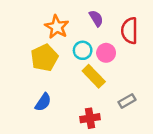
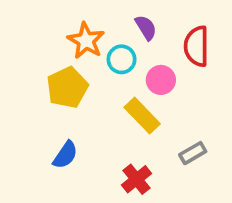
cyan circle: (83, 50) -> (122, 59), moved
red cross: (90, 118) -> (137, 179), turned -30

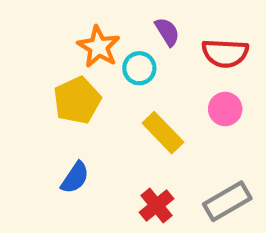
red semicircle: (196, 46) -> (225, 53), turned -87
pink circle: (161, 80) -> (225, 109), moved
gray rectangle: (193, 153) -> (227, 201), moved, size x1.5

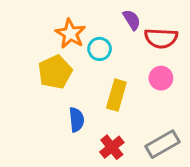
purple semicircle: (167, 32) -> (132, 20), moved
yellow rectangle: (163, 133) -> (116, 95), turned 60
blue semicircle: (75, 178) -> (76, 120), moved, turned -40

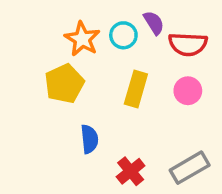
cyan circle: (100, 49) -> (123, 35), moved
yellow rectangle: (116, 95) -> (136, 89), moved

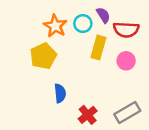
yellow rectangle: (136, 89) -> (98, 48), moved

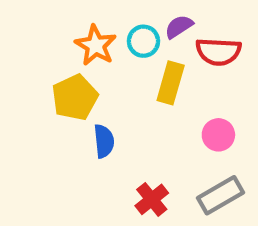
purple semicircle: (103, 15) -> (179, 27), turned -91
pink circle: (126, 61) -> (218, 135), moved
blue semicircle: (60, 93) -> (104, 141), moved

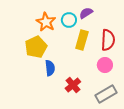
red semicircle: (218, 52) -> (108, 40), moved, turned -90
red cross: (152, 199) -> (73, 85), moved

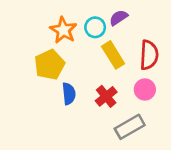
yellow rectangle: (82, 40) -> (113, 55), turned -48
red cross: (73, 85) -> (106, 96), moved
gray rectangle: (106, 94) -> (130, 127), moved

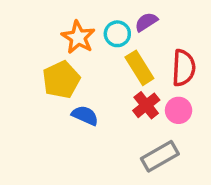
blue semicircle: (69, 94) -> (85, 115), turned -60
red cross: (106, 96) -> (146, 105), moved

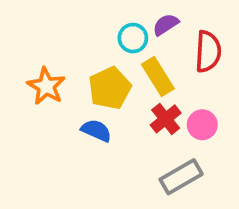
orange star: (78, 37) -> (46, 86), moved
red semicircle: (184, 68) -> (208, 52), moved
yellow pentagon: (61, 80) -> (110, 88), moved

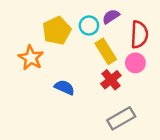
yellow pentagon: (110, 88) -> (57, 31), moved
pink circle: (202, 125) -> (135, 63), moved

